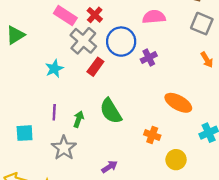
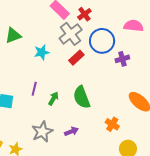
green triangle: (15, 35) -> (13, 36), moved
gray star: (64, 148) -> (42, 132), moved
purple arrow: (109, 167) -> (71, 131), moved

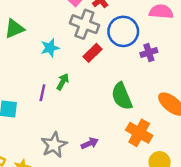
gray cross: (71, 34) -> (84, 24), turned -30
green semicircle: (82, 97) -> (122, 96), moved
green arrow: (53, 99) -> (63, 82), moved
orange cross: (112, 124) -> (139, 133), size x1.5

